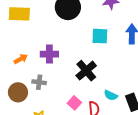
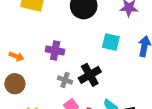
orange arrow: (21, 59) -> (16, 56), moved, turned 40
gray cross: (39, 82) -> (65, 80), moved

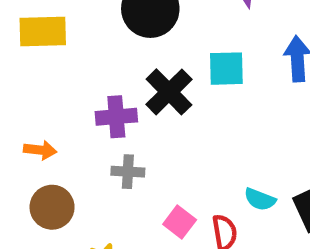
black cross: (90, 75) -> (169, 92), moved
gray cross: (65, 80) -> (128, 172), moved

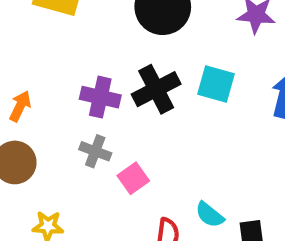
orange arrow: (40, 150) -> (20, 106), turned -88
pink square: (180, 222) -> (133, 178), moved

